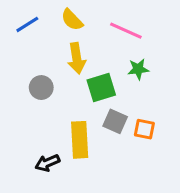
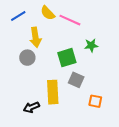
pink line: (126, 31) -> (70, 20), moved
yellow arrow: (77, 58) -> (35, 37), moved
orange square: (144, 129) -> (95, 101), moved

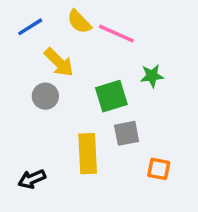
yellow arrow: (35, 37) -> (59, 62), turned -36
gray square: (76, 80) -> (127, 133), turned -35
black arrow: (31, 107) -> (32, 179), moved

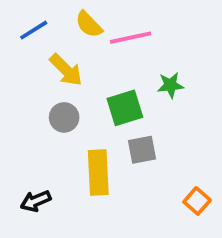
pink line: (116, 34) -> (131, 38), turned -36
gray circle: (45, 96) -> (64, 117), moved
orange square: (159, 169) -> (197, 201), moved, turned 30

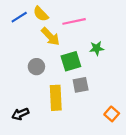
yellow semicircle: (89, 24) -> (41, 14), moved
yellow arrow: (66, 70) -> (50, 36), moved

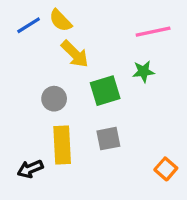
pink line: (74, 21) -> (153, 32), moved
gray square: (81, 85) -> (108, 139), moved
yellow rectangle: (56, 98) -> (62, 145), moved

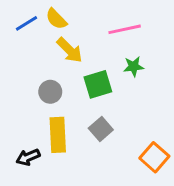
pink line: (153, 32) -> (125, 29), moved
gray square: (108, 139) -> (101, 129), turned -30
orange square: (166, 169) -> (154, 157), size x1.4

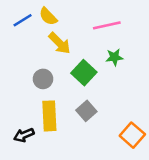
green square: (98, 84) -> (84, 73), turned -30

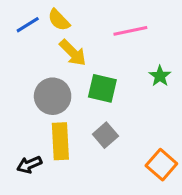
green star: (114, 57) -> (160, 76), moved, turned -30
green square: (84, 73) -> (102, 88), turned -30
gray circle: (43, 79) -> (53, 96), size x1.5

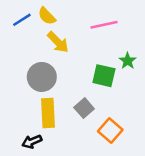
green square: (102, 88) -> (104, 76), moved
black arrow: (29, 165) -> (32, 142), moved
orange square: (161, 165) -> (110, 130), moved

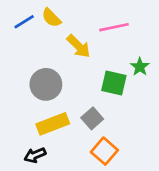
yellow arrow: (58, 42) -> (79, 46), moved
yellow rectangle: (48, 113) -> (53, 124), turned 72
orange square: (110, 130) -> (104, 151), moved

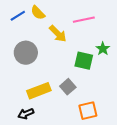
gray circle: (46, 84) -> (26, 53), moved
orange square: (104, 151) -> (88, 111), moved, turned 36

